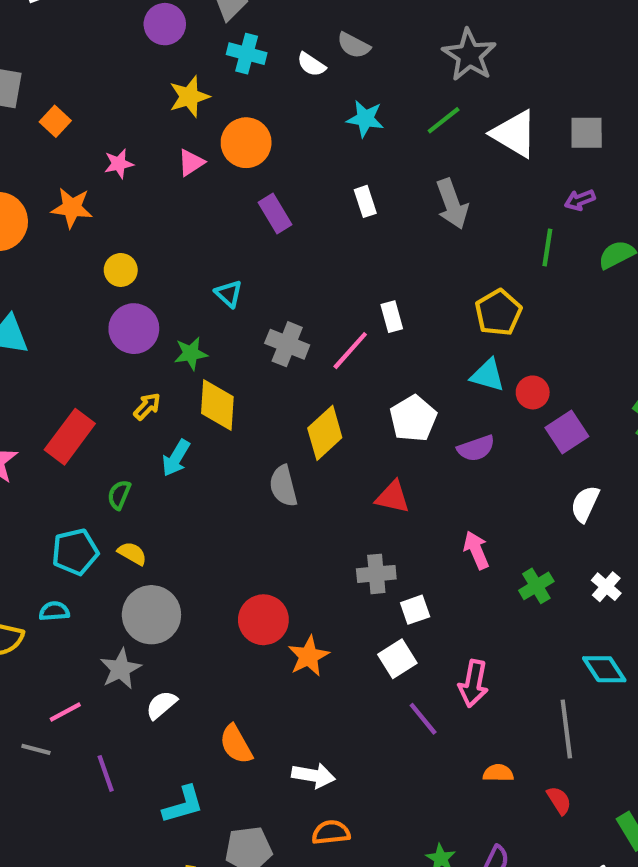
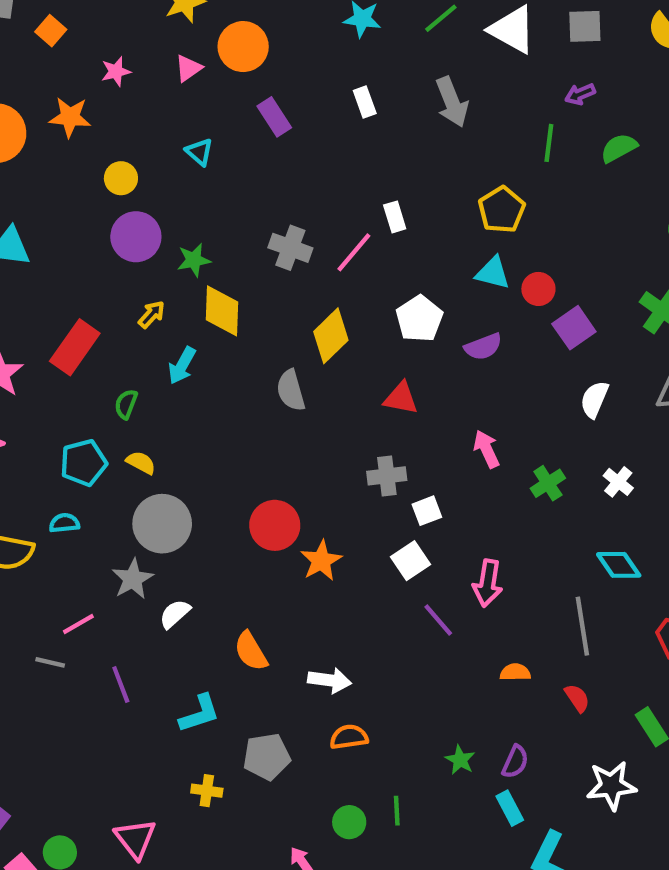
cyan triangle: (229, 294) -> (199, 152), moved

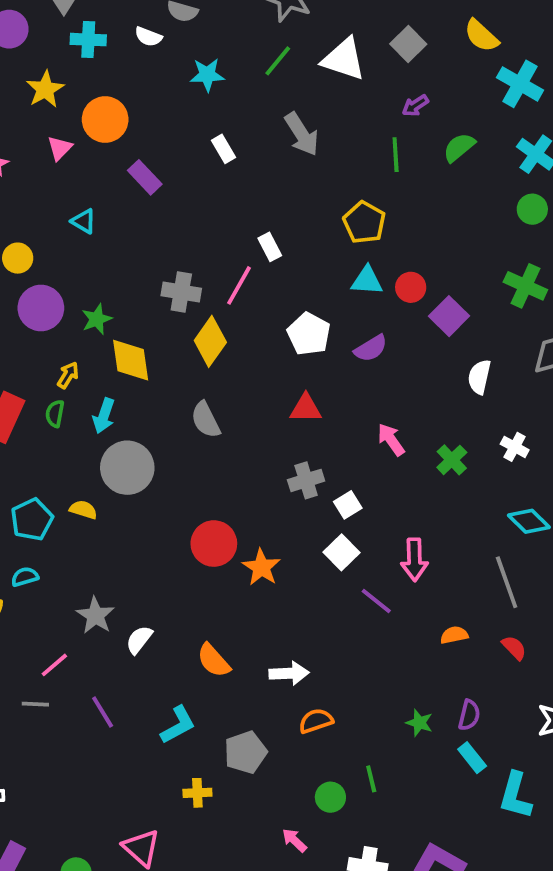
gray square: (585, 26) -> (408, 44), turned -32
yellow diamond: (331, 336) -> (210, 341), moved
green semicircle: (126, 404) -> (55, 414), moved
gray circle: (162, 524) -> (127, 468), moved

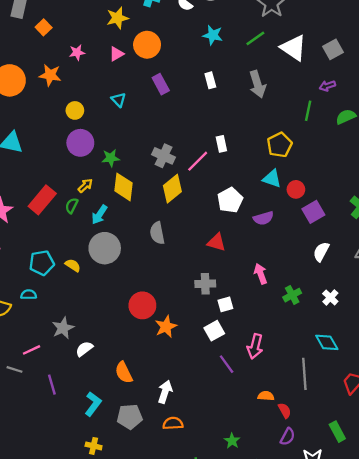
red semicircle: (514, 648) -> (285, 411), moved
white arrow: (289, 673) -> (165, 392), turned -85
purple semicircle: (469, 715) -> (288, 437), moved
cyan L-shape: (178, 725) -> (93, 404), turned -40
gray pentagon: (245, 752) -> (130, 417), moved

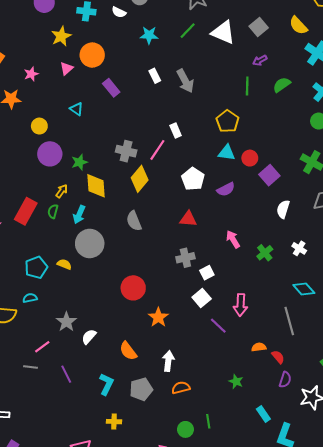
gray arrow: (258, 84) -> (185, 81), moved
orange star: (166, 327) -> (158, 317), moved
green star: (232, 441) -> (236, 381), moved

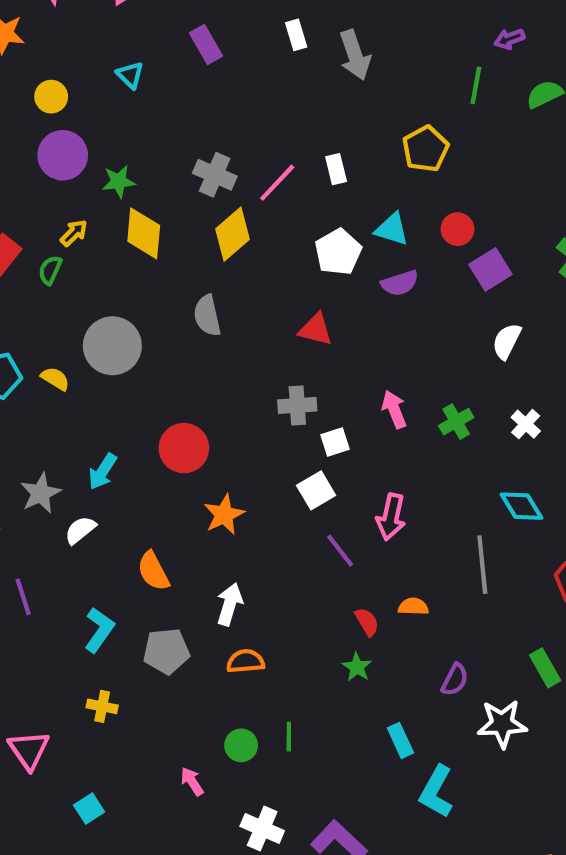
white rectangle: (176, 130) -> (336, 169), moved
cyan triangle: (227, 153) -> (392, 229), moved
cyan arrow: (79, 215) -> (103, 472), moved
pink arrow: (233, 239) -> (394, 409), moved
red semicircle: (278, 357) -> (367, 622), moved

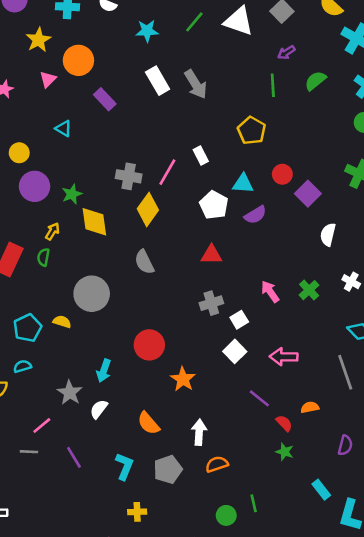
white rectangle: (296, 35) -> (158, 81), size x1.5
pink arrow: (391, 517) -> (284, 357), turned 92
purple line: (340, 551) -> (259, 398), moved

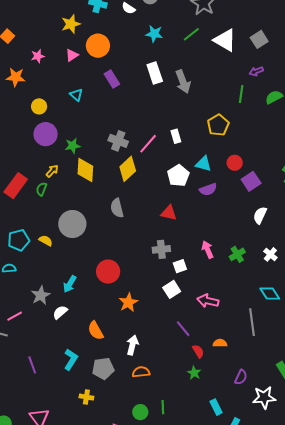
purple line: (74, 457) -> (32, 365), moved
yellow cross: (137, 512) -> (86, 397), moved

